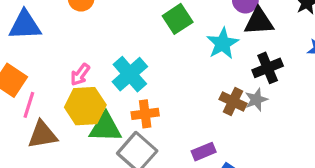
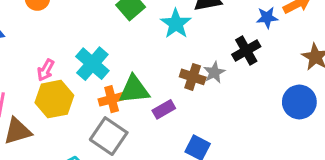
black cross: (268, 68) -> (246, 51), moved
green triangle: (105, 127) -> (134, 90), moved
purple rectangle: (204, 152) -> (164, 109), moved

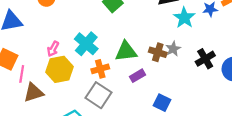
cyan star: (176, 24) -> (184, 18), moved
black cross: (246, 51) -> (205, 59), moved
green triangle: (134, 90) -> (126, 51), moved

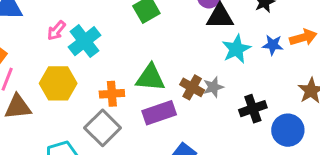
cyan cross: (86, 44) -> (85, 41), moved
pink arrow: (53, 49) -> (56, 31), moved
purple rectangle: (138, 76) -> (159, 113), size x1.5

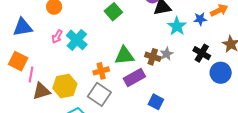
yellow hexagon: (58, 83) -> (65, 86), moved
black cross: (253, 109) -> (202, 53), moved, turned -30

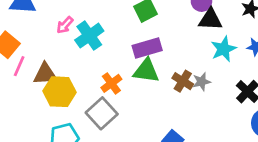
orange cross: (101, 71) -> (111, 83), turned -35
purple rectangle: (134, 77) -> (147, 48), moved
brown triangle: (41, 91) -> (45, 74), moved

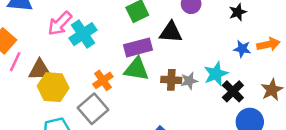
black triangle: (210, 19) -> (171, 32), moved
pink arrow: (65, 25) -> (60, 23), size x1.5
cyan star: (224, 49) -> (216, 74), moved
brown cross: (183, 81) -> (171, 80), turned -30

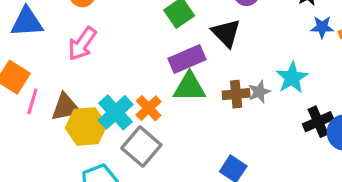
black triangle: (171, 32) -> (226, 33), turned 50
cyan cross: (83, 34) -> (116, 112), moved
blue star: (242, 49) -> (322, 27), moved
black cross: (233, 91) -> (318, 122), moved, turned 30

